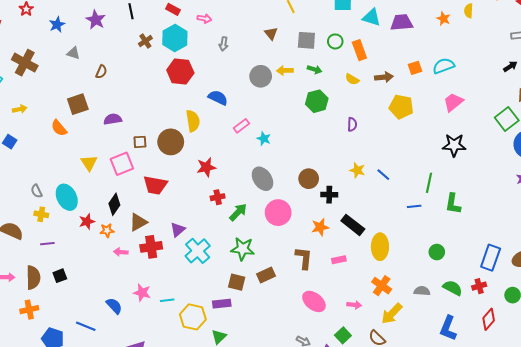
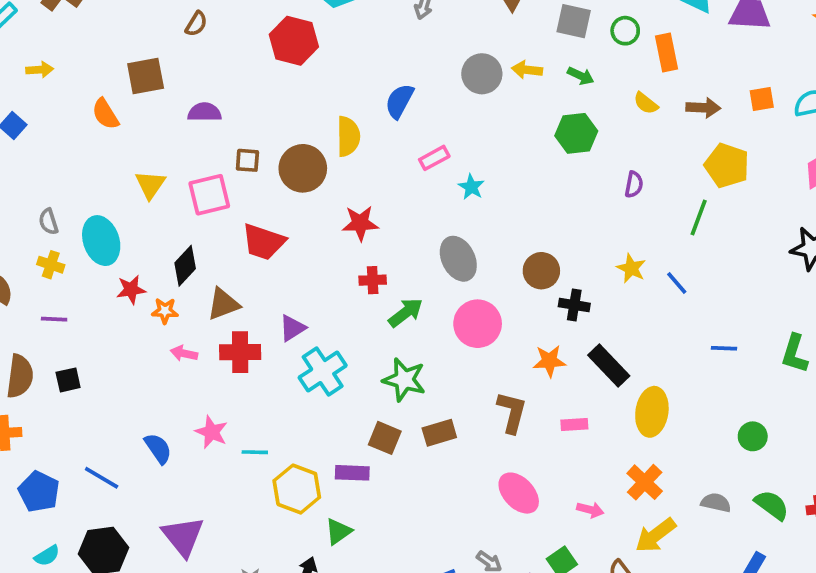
red hexagon: (180, 71) -> (294, 41), moved
blue semicircle: (218, 98) -> (399, 101), turned -96
green line: (429, 183) -> (699, 217), moved

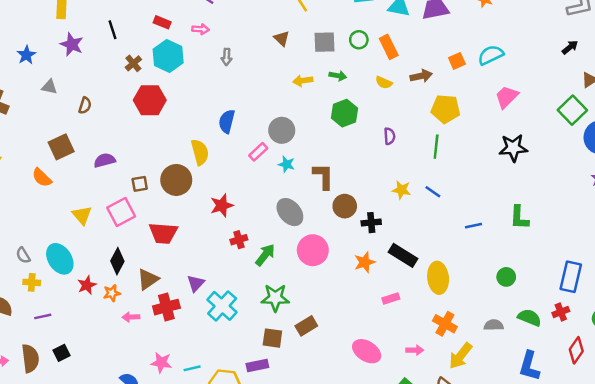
gray circle: (482, 74) -> (282, 130), moved
brown L-shape: (512, 412) -> (323, 176), moved

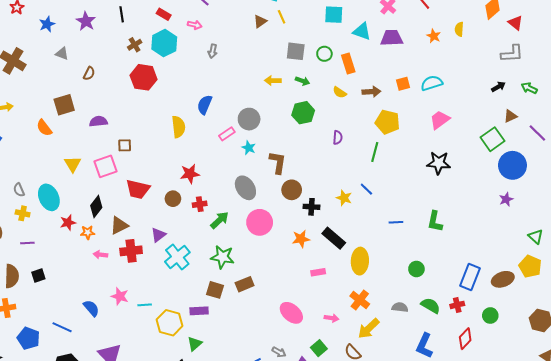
brown triangle: (282, 38) -> (260, 21), moved, turned 32
brown circle: (176, 180) -> (173, 199), moved, size x0.6
yellow star: (401, 190) -> (344, 198), moved

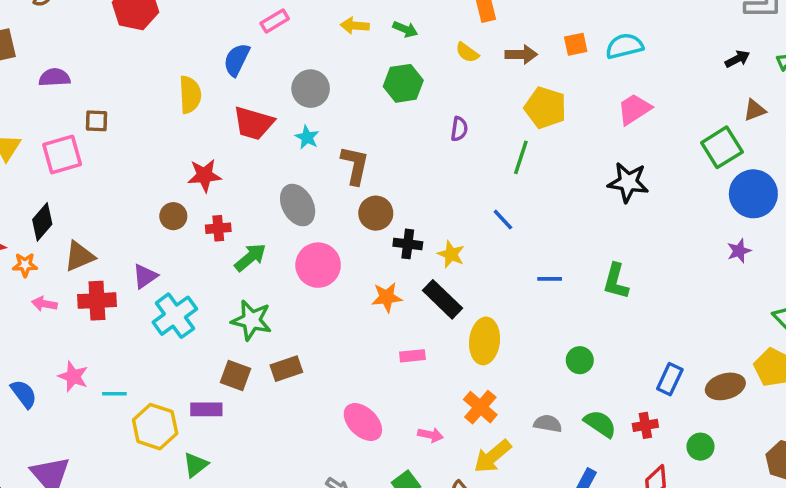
pink rectangle: (227, 134) -> (275, 21), moved
red trapezoid: (138, 189) -> (253, 123), moved
yellow star: (344, 198) -> (451, 254), moved
blue rectangle: (470, 277) -> (670, 379), size x0.7

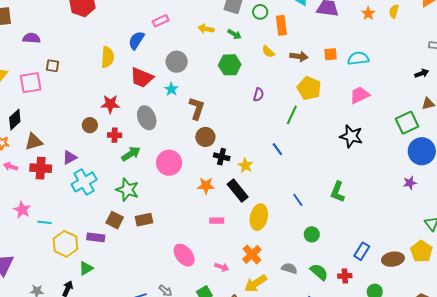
gray ellipse: (298, 205) -> (147, 118), moved
blue line: (550, 279) -> (298, 200), moved, turned 48

